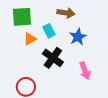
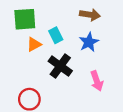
brown arrow: (66, 13) -> (90, 15), moved

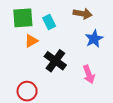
cyan rectangle: (56, 35) -> (49, 22), moved
blue star: (89, 42) -> (94, 39), moved

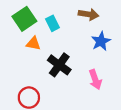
green square: (23, 18) -> (24, 19), turned -30
orange triangle: (31, 41) -> (33, 44), turned 40

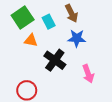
brown arrow: (88, 14) -> (71, 13), moved, turned 54
blue star: (101, 41) -> (77, 38), moved, turned 30

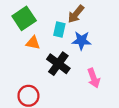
brown arrow: (71, 13) -> (76, 14), turned 66
cyan rectangle: (49, 22) -> (59, 29), moved, turned 40

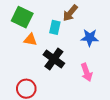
green square: (24, 18) -> (22, 17), turned -30
blue star: (81, 41) -> (90, 38), moved

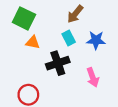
cyan rectangle: (55, 27) -> (69, 38), moved, turned -40
black cross: (54, 59) -> (58, 63), turned 35

